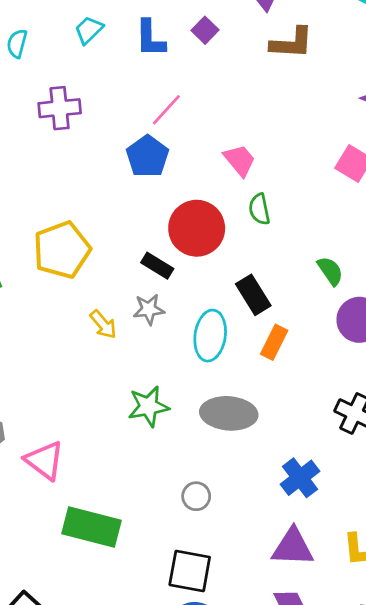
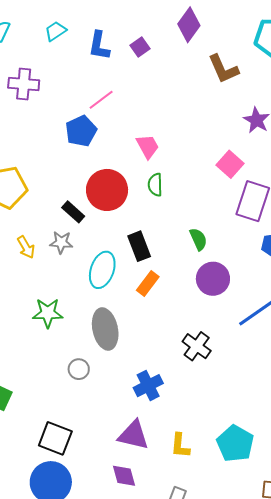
brown L-shape: (292, 43) -> (223, 69), moved, turned 52
gray ellipse: (229, 413) -> (105, 329), turned 63
gray circle: (196, 496) -> (79, 369), moved

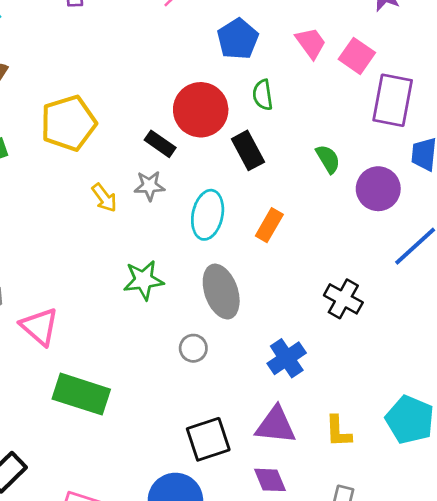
blue pentagon: (81, 131) -> (238, 39), moved
pink trapezoid: (148, 146) -> (311, 43), moved
black rectangle: (139, 246) -> (248, 150), moved
purple circle: (213, 279) -> (378, 189), moved
black square: (55, 438) -> (208, 439), moved, turned -32

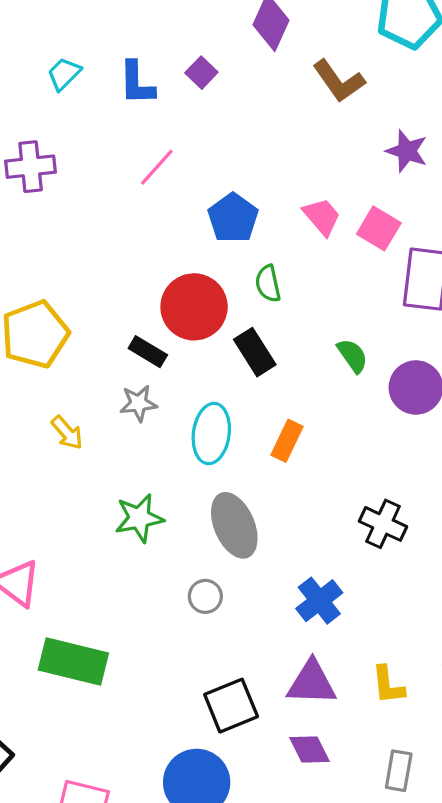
yellow arrow: (104, 198) -> (67, 433), moved

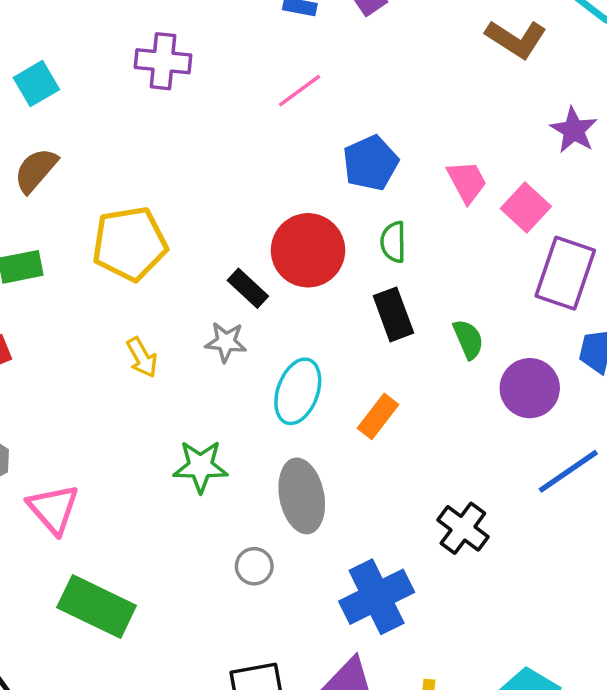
brown L-shape: (339, 81) -> (516, 39), turned -34
black rectangle: (255, 352) -> (393, 314), moved
blue cross: (319, 601) -> (377, 597), size x1.4

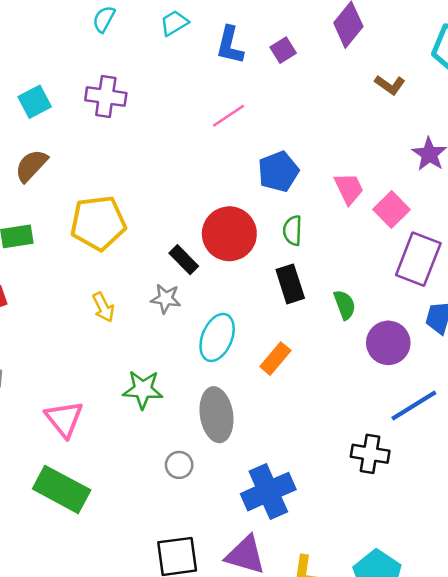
brown L-shape: (516, 39) -> (390, 85), size x0.7
purple cross: (163, 61) -> (106, 97), moved
pink triangle: (53, 509) -> (64, 419), moved
black cross: (463, 528) -> (370, 454), moved, turned -30

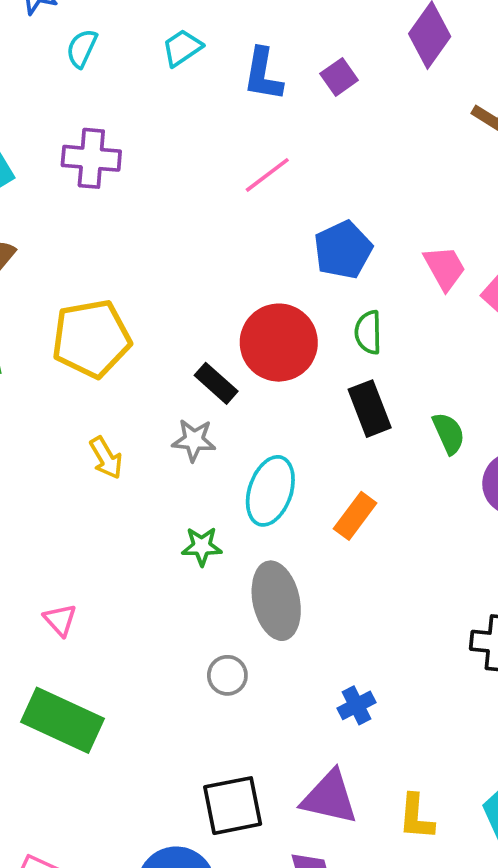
green star: (143, 390) -> (202, 546), moved, size x0.7
pink triangle: (64, 419) -> (60, 620), size x0.6
blue cross: (268, 492) -> (357, 705), size x0.5

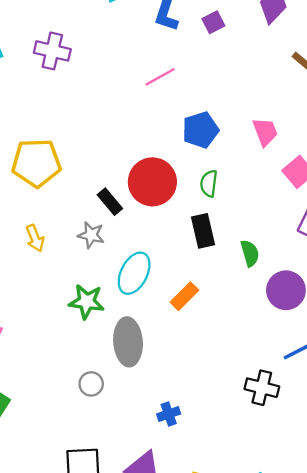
pink trapezoid: (445, 268) -> (265, 132), moved
green star: (202, 546) -> (87, 302), size x1.4

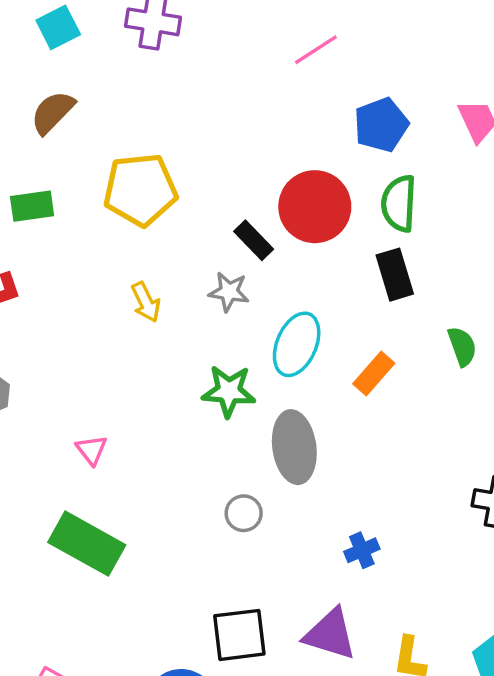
green semicircle: (209, 183) -> (399, 203), size x1.4
green semicircle: (250, 253) -> (462, 346), moved

